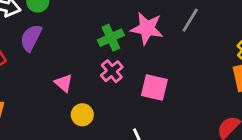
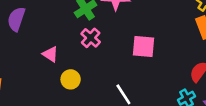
pink square: (154, 87) -> (144, 47), moved

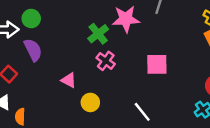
purple semicircle: (16, 19) -> (33, 50), turned 140

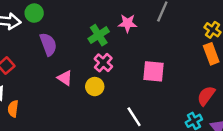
pink star: (126, 19) -> (128, 23), size x0.7
purple semicircle: (33, 50) -> (48, 44), moved
yellow circle: (90, 102) -> (95, 87), moved

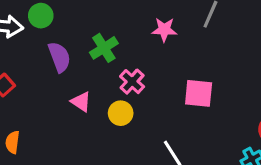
green cross: (99, 35) -> (104, 48), moved

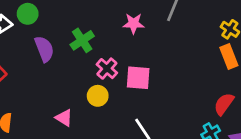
pink square: (199, 93) -> (138, 78), moved
pink triangle: (81, 102) -> (64, 118), moved

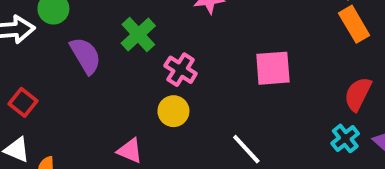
pink square: (138, 78) -> (273, 68), moved

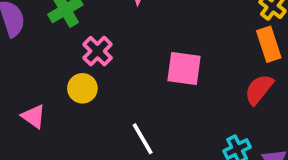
red semicircle: (358, 94) -> (259, 89), moved

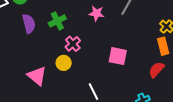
pink triangle: (34, 116) -> (37, 76), size x1.5

